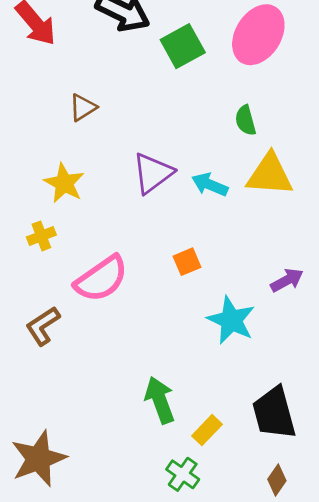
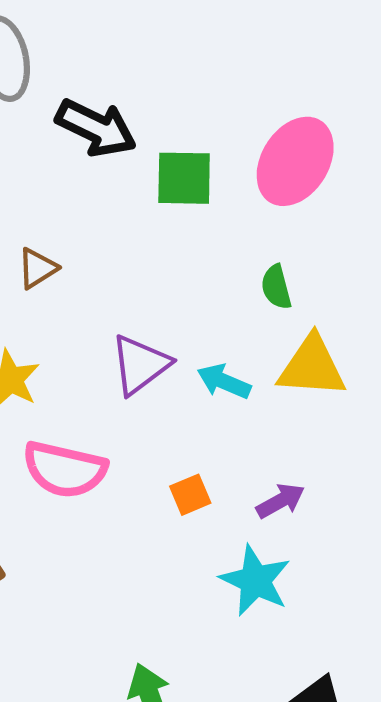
green square: (183, 46) -> (184, 178), turned 30
pink semicircle: (101, 279) -> (65, 469), moved, turned 48
purple arrow: (287, 280) -> (280, 501), moved

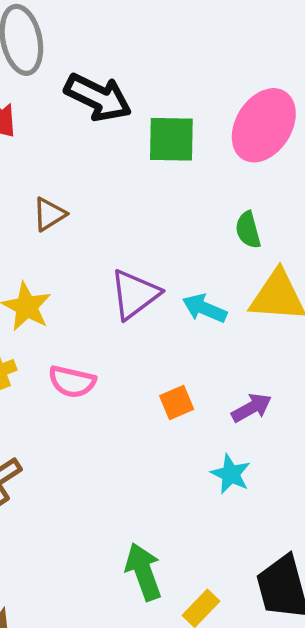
pink semicircle: (65, 469) -> (72, 382), size x0.7
cyan star: (255, 581) -> (231, 474), size x0.7

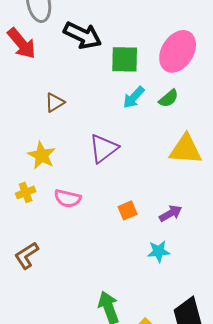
green semicircle: (248, 230) -> (169, 98), moved, turned -115
cyan arrow: (204, 308) -> (134, 97), moved, turned -70
cyan star: (231, 474) -> (159, 251), turned -30

